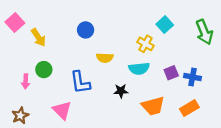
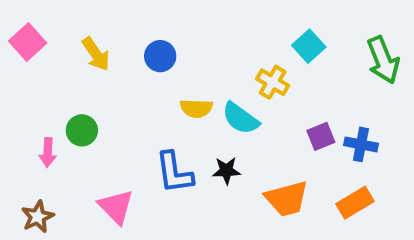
yellow arrow: (38, 37) -> (96, 54), moved
cyan semicircle: (139, 68) -> (240, 118), moved, turned 42
blue L-shape: (80, 82) -> (174, 173), moved

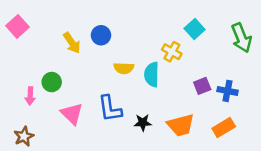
yellow arrow: (96, 54) -> (72, 43), moved
cyan semicircle: (240, 118) -> (152, 74), turned 55
black star: (226, 171) -> (143, 123), moved
pink triangle: (116, 207) -> (72, 114), moved

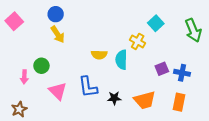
blue circle: (101, 35) -> (56, 14), moved
orange rectangle: (224, 128) -> (179, 102), turned -48

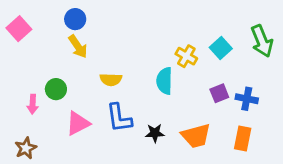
cyan square: (156, 23) -> (221, 48), moved
yellow semicircle: (99, 55) -> (111, 80), moved
pink triangle: (58, 91) -> (78, 123), turned 48

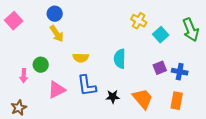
yellow cross: (186, 56) -> (139, 21), moved
orange trapezoid: (196, 136) -> (143, 99), turned -115

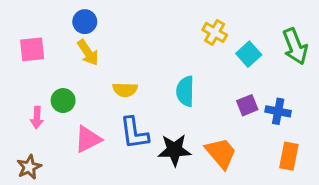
pink square: (14, 21) -> (32, 49), moved, turned 36
black star: (113, 97) -> (174, 150), size x1.5
orange rectangle: (177, 101) -> (289, 156), moved

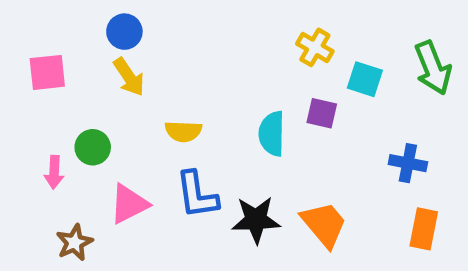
cyan square: (249, 54) -> (365, 79), turned -30
purple square: (247, 105) -> (322, 113), moved, turned 35
brown star: (29, 167) -> (75, 243), moved

